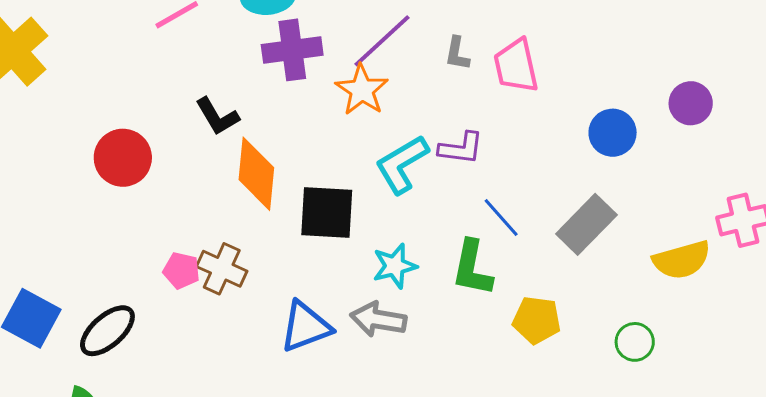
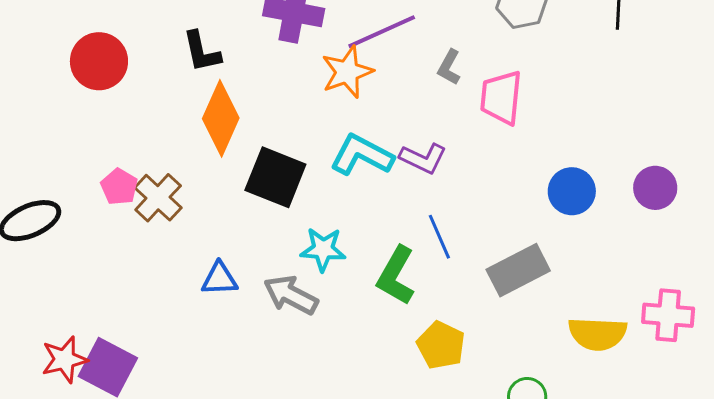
cyan L-shape: (402, 164) -> (362, 155), turned 40
blue triangle: (306, 327) -> (219, 279), size x0.7

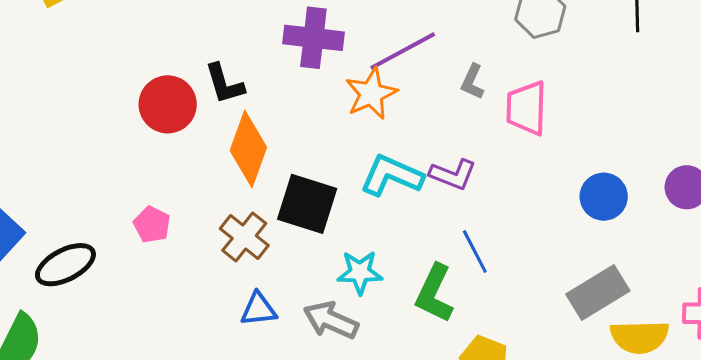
red circle: (99, 61) -> (168, 104), moved
brown cross: (158, 198) -> (244, 237), moved
gray rectangle: (518, 270) -> (598, 292), moved

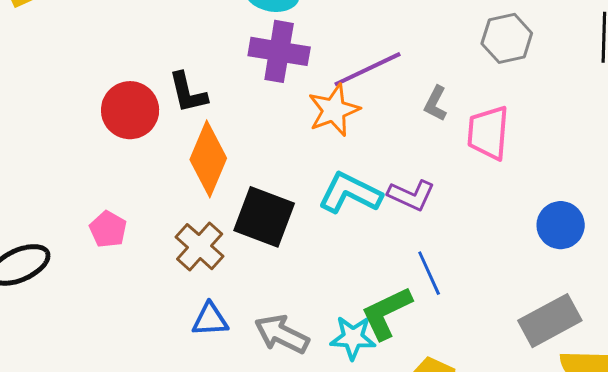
cyan star: (360, 272) -> (353, 338), moved
green L-shape: (434, 293) -> (386, 313), turned 36

